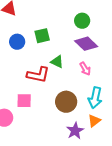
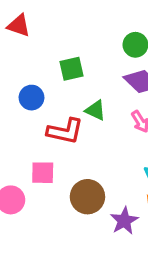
blue circle: (17, 42) -> (31, 98), moved
brown circle: (66, 102) -> (87, 197), moved

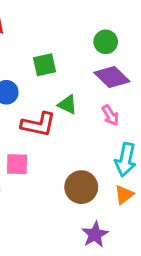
brown circle: (87, 197) -> (81, 187), moved
purple star: (124, 221) -> (95, 234), moved

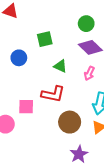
pink arrow: (110, 115) -> (89, 73), turned 56
red L-shape: (38, 124) -> (53, 94), moved

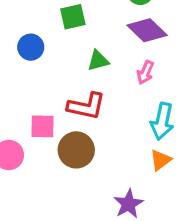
green triangle: (60, 66) -> (98, 61), turned -40
brown circle: (70, 122) -> (76, 150), moved

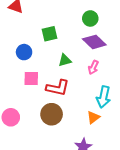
pink square: (43, 126) -> (31, 79), moved
orange triangle: (161, 160) -> (93, 117), moved

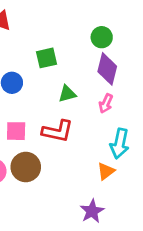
purple diamond: (94, 42) -> (107, 69), turned 60
pink square: (31, 79) -> (16, 131), moved
brown circle: (52, 114) -> (26, 167), moved

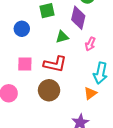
purple diamond: (107, 69) -> (78, 18), moved
brown circle: (26, 167) -> (49, 90), moved

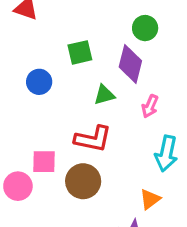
pink square: (25, 64) -> (44, 162), moved
orange triangle: (90, 93) -> (150, 199), moved

